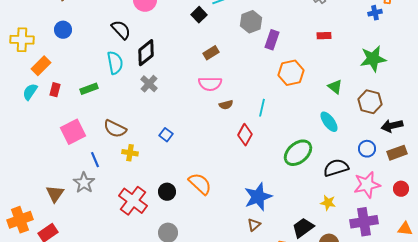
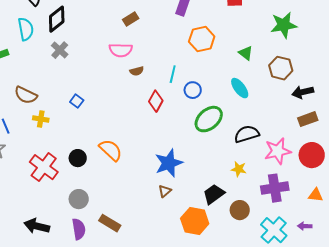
brown rectangle: (211, 53) -> (131, 19), moved
blue circle: (367, 149) -> (193, 90), moved
red circle: (401, 189) -> (312, 155), size x1.6

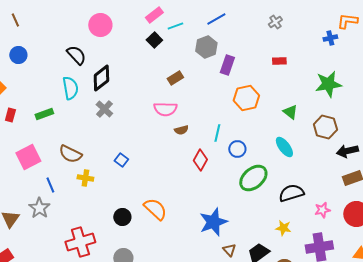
pink star: (278, 151) -> (322, 210), size x0.6
red cross: (44, 167) -> (80, 242), moved, turned 36
brown triangle: (165, 191) -> (229, 250), moved, turned -32

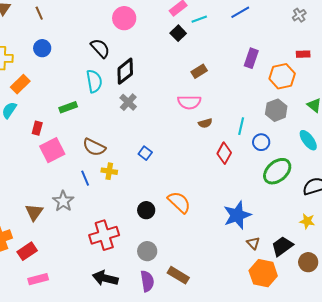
gray hexagon: (206, 47) -> (276, 110), moved
orange hexagon: (246, 98) -> (282, 76), moved
red rectangle: (10, 115) -> (37, 128), moved
blue line: (50, 185) -> (85, 178), moved

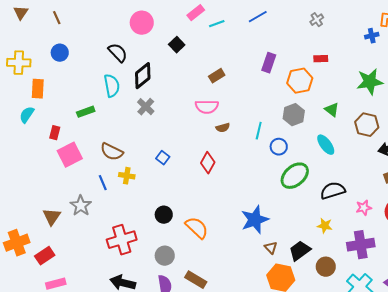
black square: (178, 33) -> (177, 45), moved
orange rectangle: (20, 84) -> (38, 89), turned -42
red diamond: (224, 153) -> (208, 163), moved
orange semicircle: (179, 202) -> (197, 228), moved

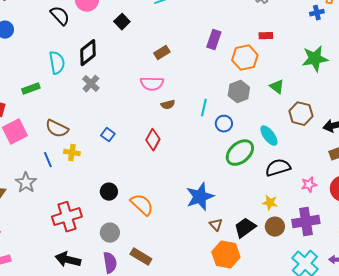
black semicircle: (118, 53) -> (60, 16), moved
brown hexagon: (367, 125) -> (301, 114), moved
cyan ellipse: (326, 145) -> (269, 136), moved
brown circle: (326, 267) -> (275, 227), moved

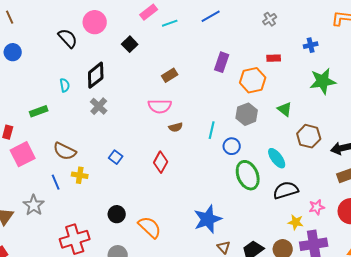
blue cross: (317, 13) -> (311, 45), moved
cyan semicircle: (57, 63) -> (65, 85), size x0.6
green ellipse: (240, 153) -> (248, 175), turned -72
yellow star: (270, 203) -> (296, 222), moved

